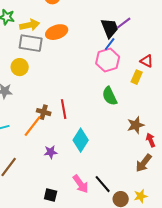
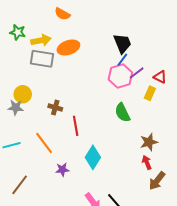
purple line: (124, 23) -> (137, 73), moved
yellow circle: (20, 67) -> (23, 94), moved
brown cross: (44, 112) -> (55, 108), moved
orange line: (33, 126) -> (44, 143), turned -75
red arrow: (151, 140) -> (147, 162), moved

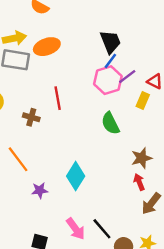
red line: (76, 126) -> (58, 98), moved

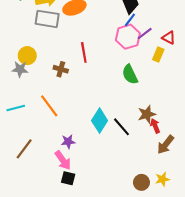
brown star: (142, 158) -> (147, 114), moved
purple star: (40, 190) -> (68, 142), moved
pink arrow: (76, 229) -> (63, 160), moved
black line: (102, 229) -> (122, 127), moved

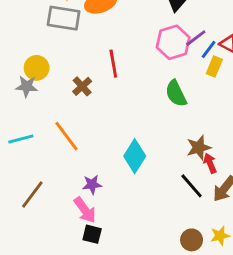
blue line: (130, 20) -> (209, 49), moved
brown cross: (61, 69) -> (82, 86), turned 32
black line: (122, 127) -> (192, 186), moved

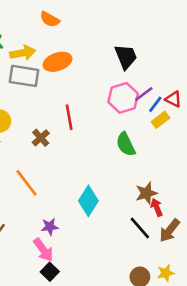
yellow rectangle: (214, 66) -> (161, 120), turned 30
black square: (92, 234) -> (50, 272), turned 30

